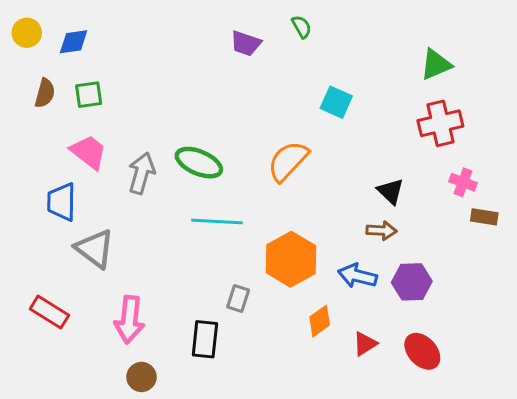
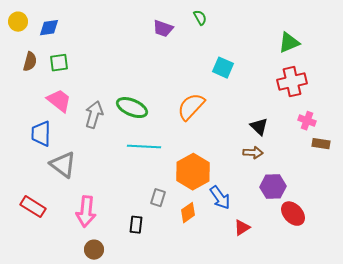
blue arrow: (357, 276) -> (220, 198), moved, turned -140
orange diamond: (320, 321) -> (188, 213), moved
black rectangle: (205, 339) -> (136, 225), size x0.7
red ellipse: (422, 351) -> (293, 214), moved

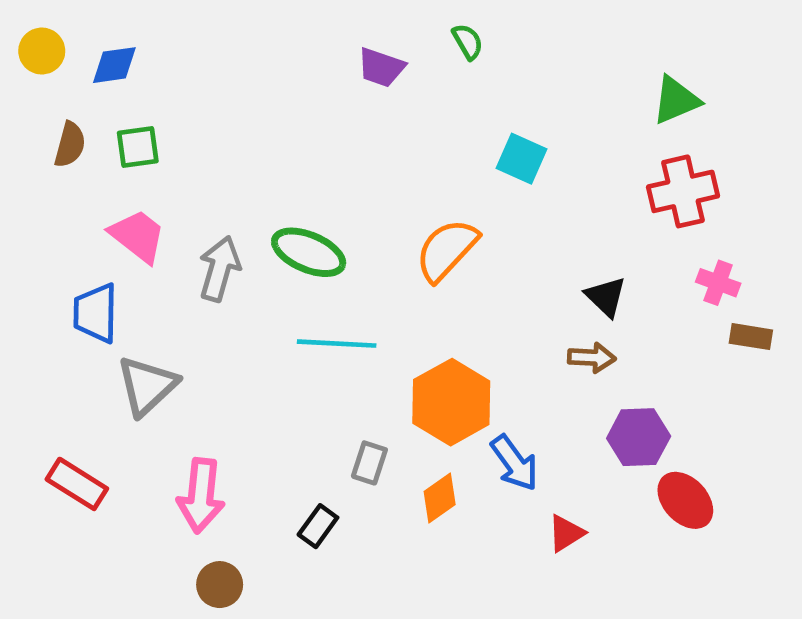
gray triangle: (63, 165) -> (147, 386), turned 40
black rectangle: (136, 225) -> (318, 526), turned 30

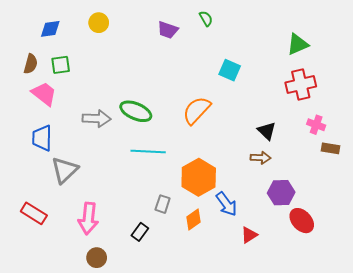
yellow circle: (42, 51) -> (99, 23), moved
pink trapezoid: (138, 236) -> (44, 94), moved
gray arrow: (220, 269) -> (97, 119), turned 76

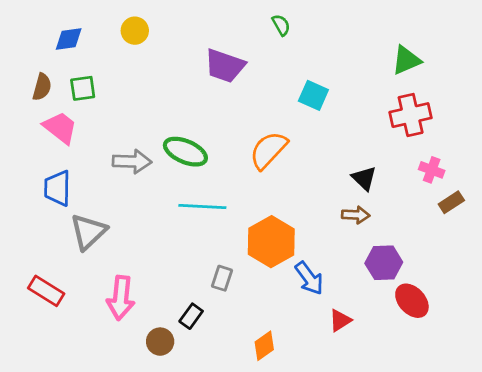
purple trapezoid: (168, 30) -> (225, 66), moved, size x1.4
brown rectangle: (331, 148) -> (451, 202), turned -42
orange diamond: (194, 220) -> (264, 346), moved
brown circle: (97, 258) -> (160, 342), moved

